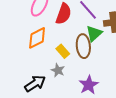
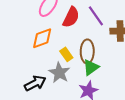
green triangle: (94, 33) -> (91, 67), moved
gray star: (58, 70) -> (59, 73), size x1.5

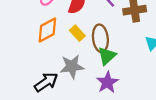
yellow rectangle: (66, 54) -> (77, 33), moved
gray star: (59, 73) -> (72, 67), turned -30

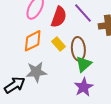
gray star: (72, 67) -> (36, 72), moved
black arrow: (46, 82) -> (15, 85), moved

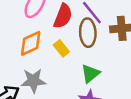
brown ellipse: (78, 49) -> (88, 33), moved

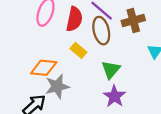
orange diamond: (31, 43) -> (44, 68), moved, turned 40

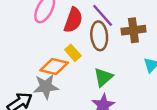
orange diamond: (44, 68) -> (54, 66), moved

